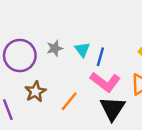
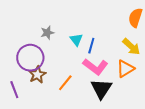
gray star: (55, 48) -> (47, 33), moved
purple circle: (20, 55) -> (30, 58), moved

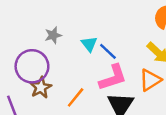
blue line: (91, 46) -> (108, 51), turned -63
pink L-shape: (95, 67) -> (113, 78), turned -55

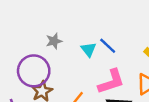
blue line: (108, 51) -> (108, 46), moved

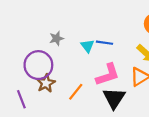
blue line: (108, 46) -> (105, 43), turned -35

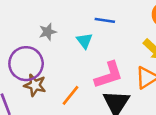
blue line: (105, 43) -> (105, 20), moved
brown star: (46, 83) -> (35, 85), turned -30

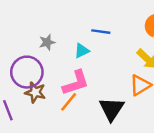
cyan triangle: (84, 41) -> (82, 51), turned 42
pink L-shape: (109, 75) -> (76, 83), moved

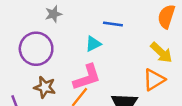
gray star: (47, 42) -> (53, 14), moved
purple circle: (27, 72) -> (36, 49), moved

